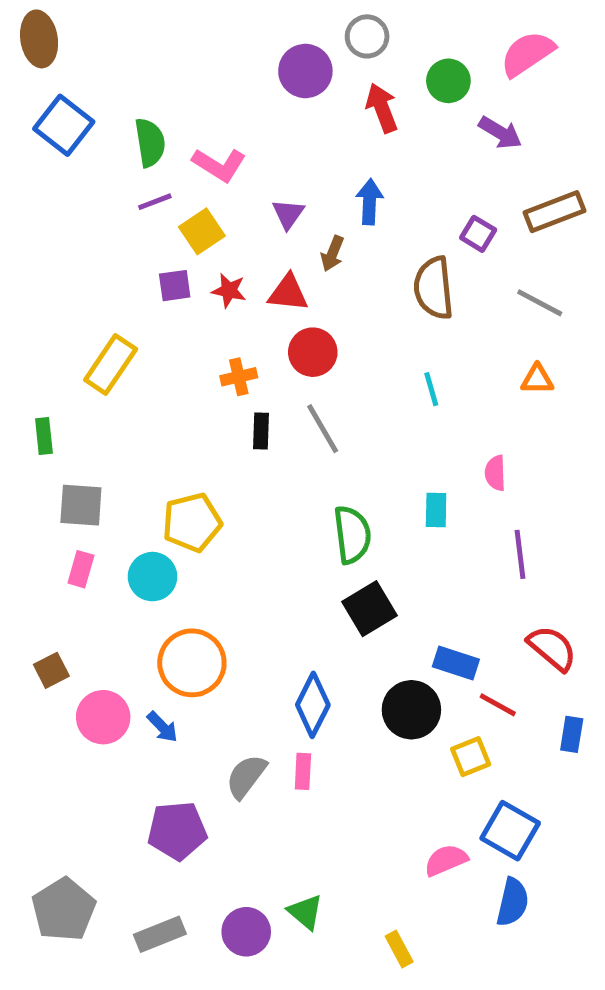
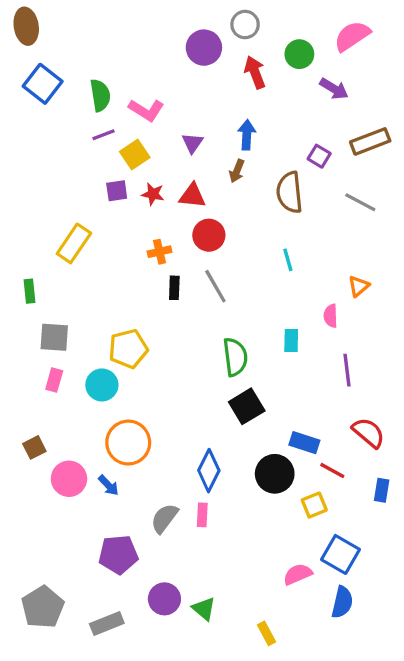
brown arrow: (333, 253) -> (237, 171), moved
orange triangle: (537, 379) -> (359, 286), moved, turned -40
purple circle: (246, 932) -> (164, 599), moved

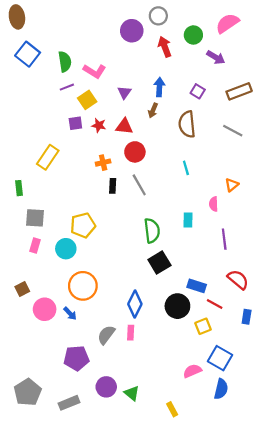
purple square: (319, 156) -> (198, 91), moved

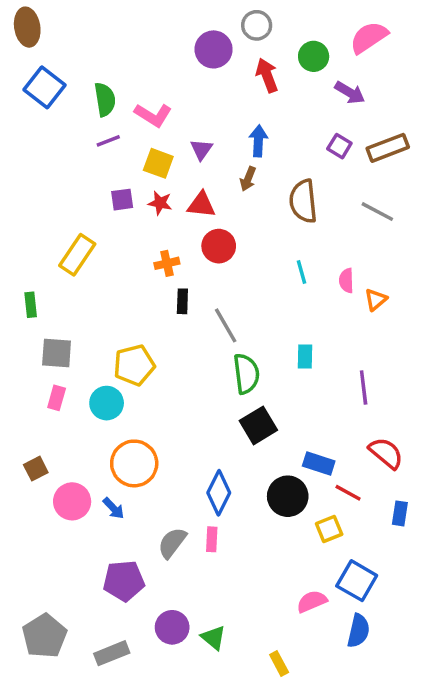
purple square: (198, 91) -> (339, 146), moved
yellow square: (87, 100) -> (158, 163), moved, turned -36
gray line: (139, 185) -> (226, 325), moved
pink semicircle: (214, 204) -> (346, 281), moved

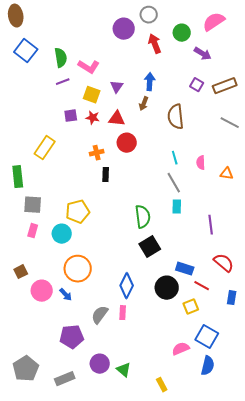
gray line: (377, 212) -> (230, 123), moved
orange triangle: (376, 300) -> (227, 174), moved, turned 48
green rectangle: (31, 305) -> (18, 177), size x1.5
gray line: (226, 325) -> (174, 183), moved

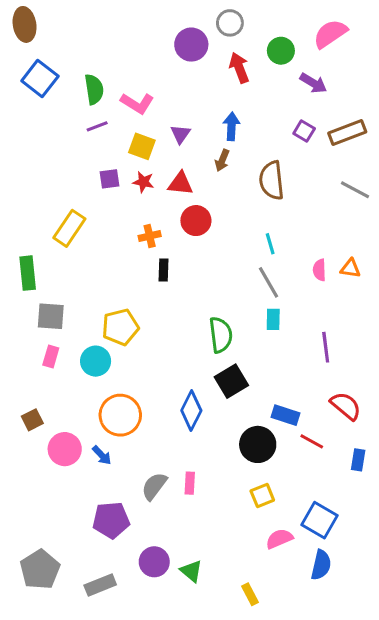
pink semicircle: (201, 163) -> (319, 270), moved
blue diamond: (127, 286) -> (191, 410), moved
yellow square: (191, 307) -> (262, 495), moved

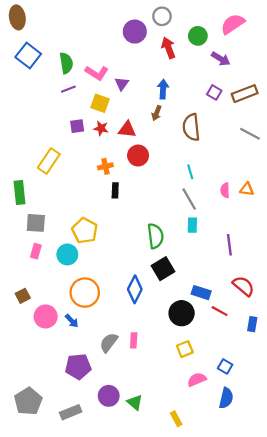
purple triangle: (180, 134) -> (122, 84), moved
yellow pentagon: (120, 327) -> (85, 231), turned -30
blue square: (319, 520) -> (225, 366), size x0.6

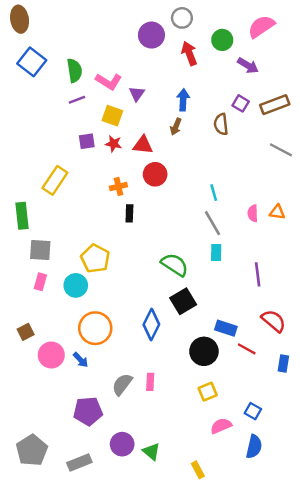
brown semicircle: (191, 127) -> (221, 124), moved, size x0.7
green semicircle: (155, 236) -> (175, 265), turned -50

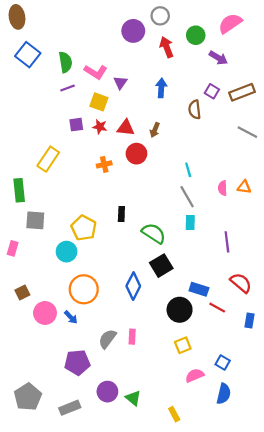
brown arrow: (176, 127) -> (155, 130), moved
black rectangle: (129, 213) -> (121, 214), moved
pink rectangle: (40, 282) -> (13, 248), moved

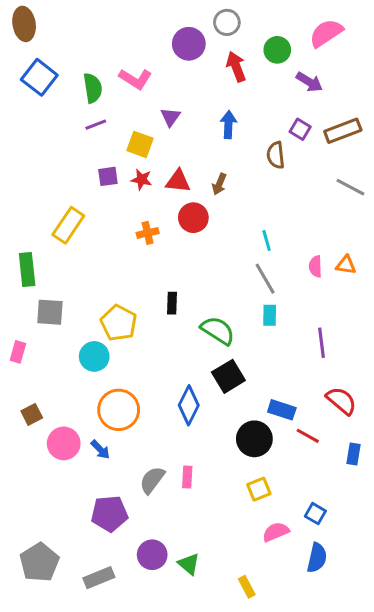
pink L-shape: (96, 72) -> (135, 79), moved

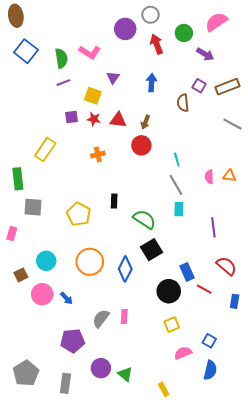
red circle: (193, 218) -> (141, 145), moved
cyan circle: (94, 356) -> (46, 261), moved
orange circle: (119, 410) -> (90, 262), moved
blue rectangle: (282, 410) -> (187, 272), turned 48
gray rectangle: (99, 578) -> (65, 383), turned -60

